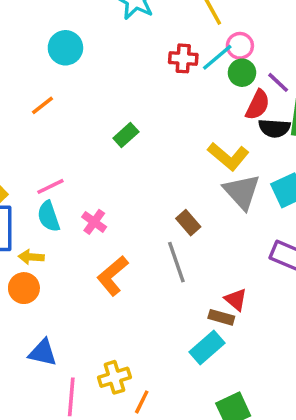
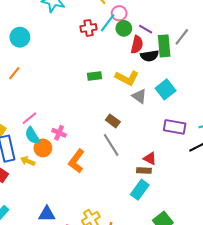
green rectangle: (126, 135) -> (95, 76), moved, turned 48
gray triangle: (242, 192) -> (139, 96), size x0.7
yellow arrow: (31, 257) -> (28, 161), turned 32
orange circle: (24, 288) -> (43, 148), moved

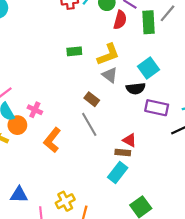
black semicircle: (150, 56) -> (136, 88), moved
yellow L-shape: (127, 78) -> (108, 54), turned -50
gray triangle: (139, 96) -> (110, 75), moved

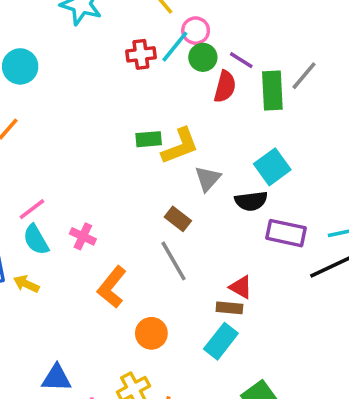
yellow L-shape: (108, 54) -> (180, 146), moved
gray triangle: (110, 75) -> (208, 179), turned 35
orange circle: (17, 125) -> (151, 333), moved

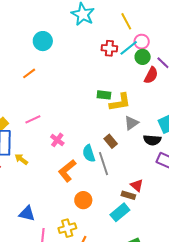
cyan semicircle: (36, 240) -> (89, 153), moved

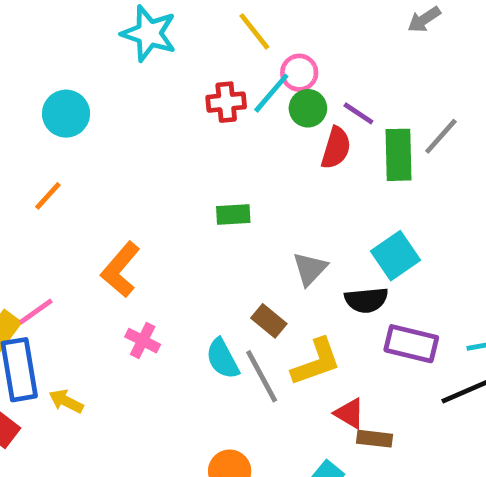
yellow L-shape: (120, 102) -> (316, 362), moved
pink line: (33, 119) -> (36, 311), moved
orange L-shape: (67, 171) -> (120, 270), moved
brown rectangle: (128, 195) -> (374, 439), moved

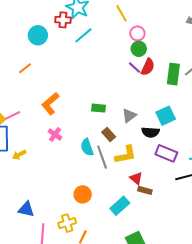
cyan line: (271, 93) -> (83, 35), moved
red cross: (226, 102) -> (63, 20), moved
purple line: (358, 113) -> (135, 68), moved
green rectangle: (233, 214) -> (99, 108), moved
yellow arrow: (66, 401) -> (19, 155), turned -64

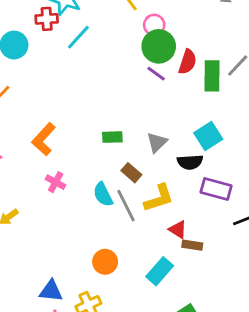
green circle: (139, 49) -> (159, 46), size x1.5
red semicircle: (148, 67) -> (187, 62), moved
blue triangle: (26, 209) -> (51, 291), moved

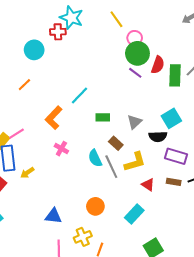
cyan line: (78, 37) -> (80, 96), moved
brown rectangle: (192, 245) -> (174, 182), moved
blue triangle: (51, 291) -> (53, 216), moved

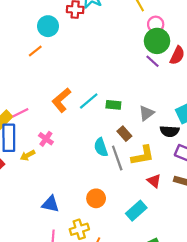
orange line: (24, 85) -> (35, 51), moved
cyan line: (80, 96) -> (89, 101), moved
pink cross: (61, 149) -> (46, 139), moved

